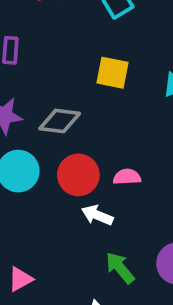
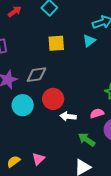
pink semicircle: (127, 177) -> (97, 113), moved

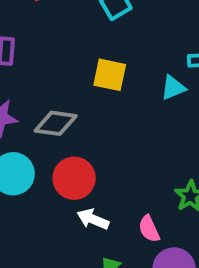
pink semicircle: (97, 113) -> (149, 229), turned -112

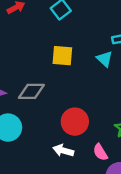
cyan triangle: (173, 88) -> (105, 59), turned -48
red circle: (74, 178) -> (75, 122), moved

